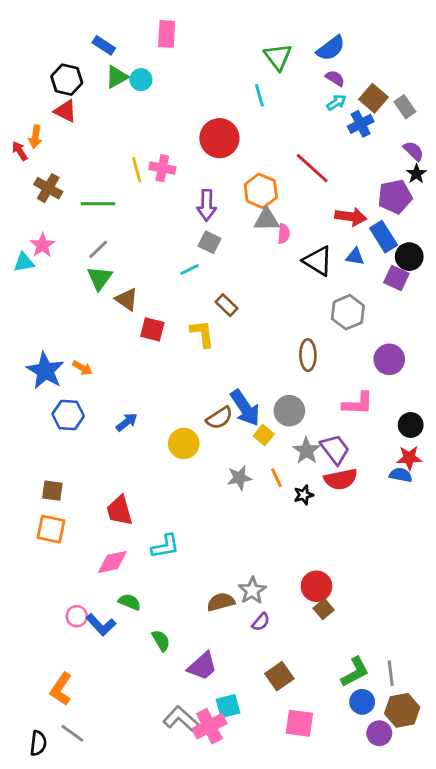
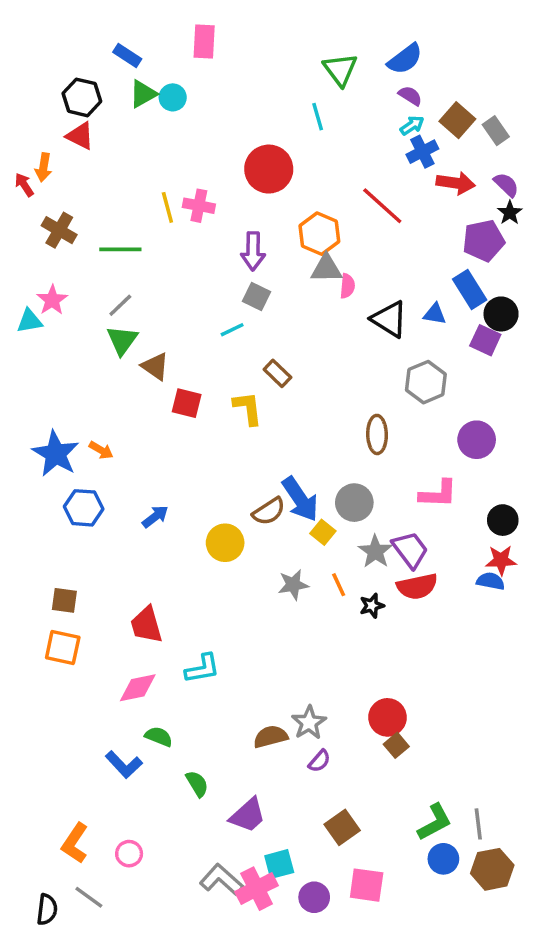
blue cross: (361, 124) -> (422, 152), moved
red arrow: (351, 217) -> (456, 183), moved
pink circle: (77, 616) -> (129, 854), moved
purple circle: (379, 733) -> (314, 897), moved

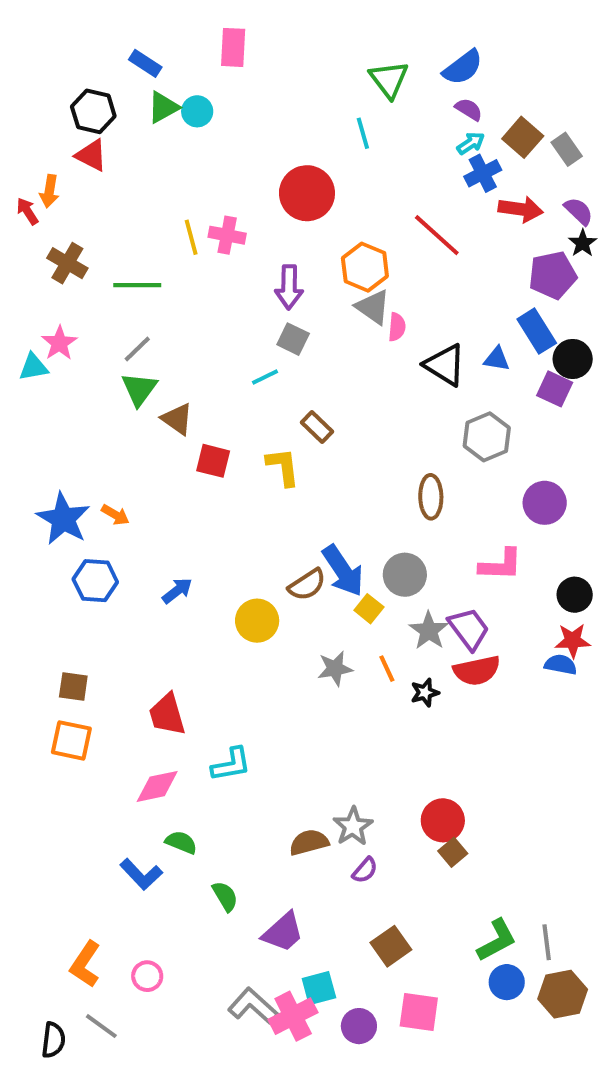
gray triangle: (326, 269) -> (373, 307), turned 36

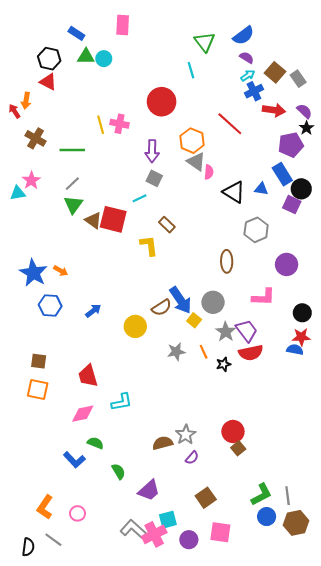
green triangle: (163, 107) -> (86, 57), turned 30
red square: (213, 461) -> (113, 219), moved, size x1.5

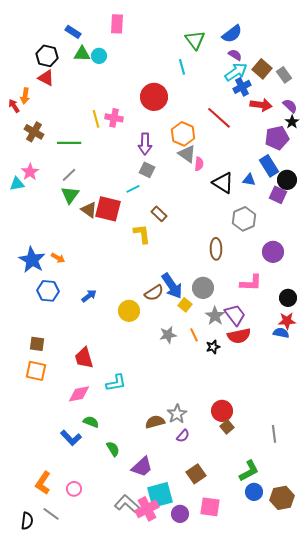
cyan arrow: (248, 75) -> (236, 72), size x1.6
gray line: (288, 496) -> (274, 434), moved
cyan square: (168, 520) -> (160, 495), size x1.5

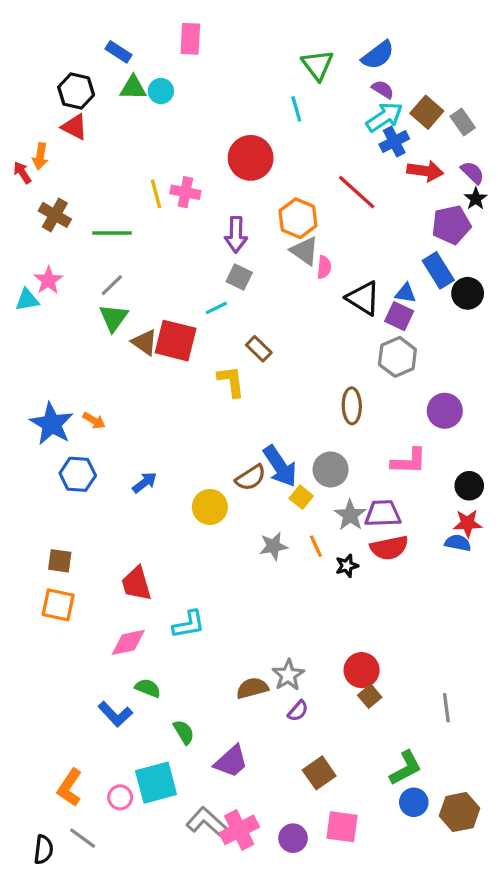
purple square: (278, 195) -> (399, 316), moved
purple trapezoid: (235, 315) -> (383, 514), turned -55
cyan square: (160, 495) -> (156, 783), moved

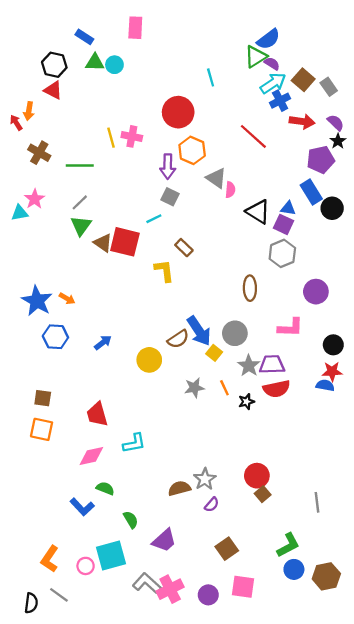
green triangle: (318, 65) -> (256, 57), moved, turned 35
orange hexagon: (298, 218) -> (192, 150), moved

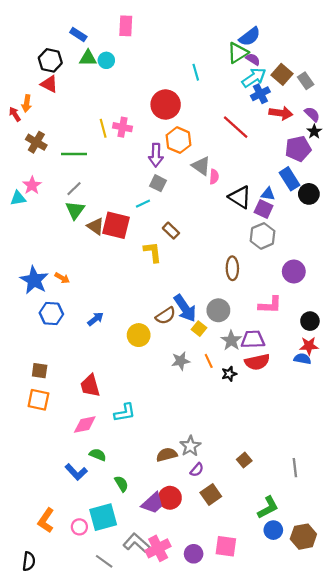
red circle: (257, 476) -> (170, 498), moved
brown square: (227, 549) -> (211, 495), moved
gray line: (59, 595) -> (104, 561), moved

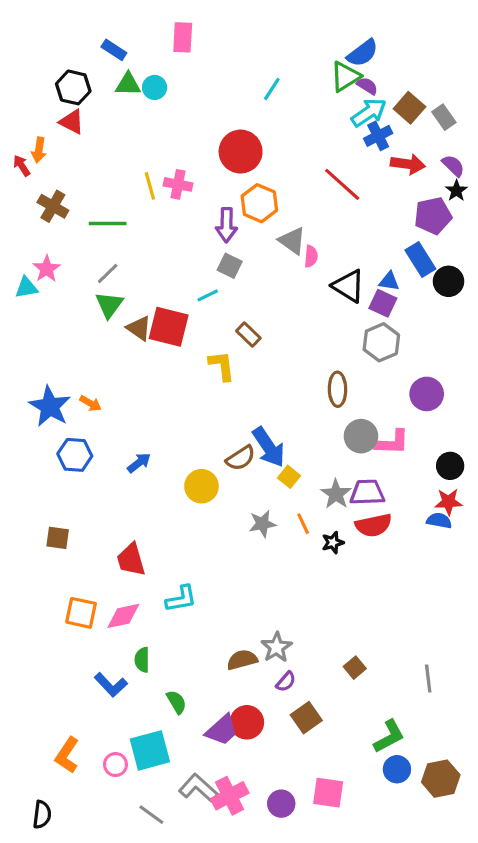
cyan line: (196, 72) -> (272, 89), moved, turned 49
gray circle: (218, 310) -> (361, 436), moved
orange square: (38, 400) -> (81, 613), moved
green semicircle: (98, 455) -> (142, 660), turned -112

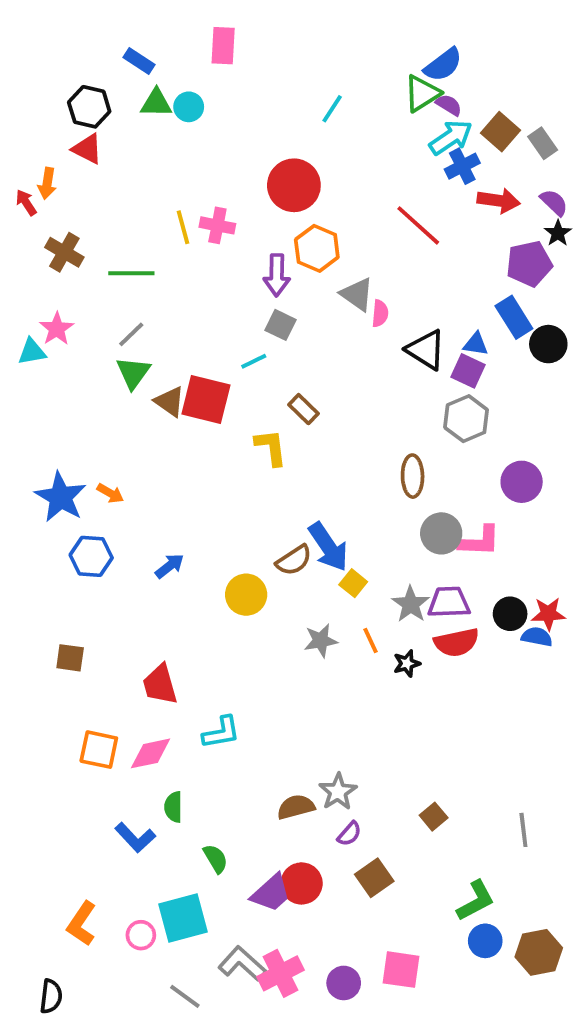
black circle: (450, 466) -> (510, 614), moved

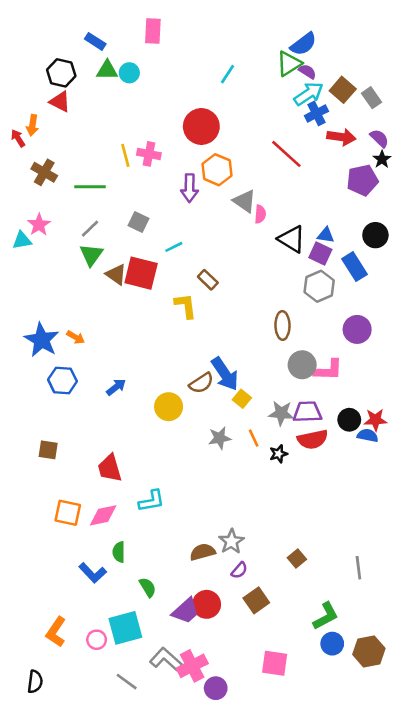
blue rectangle: (514, 317) -> (354, 267), moved
gray square: (281, 325) -> (138, 222), moved
gray star: (411, 604) -> (281, 413), turned -30
purple circle: (344, 983) -> (216, 688), moved

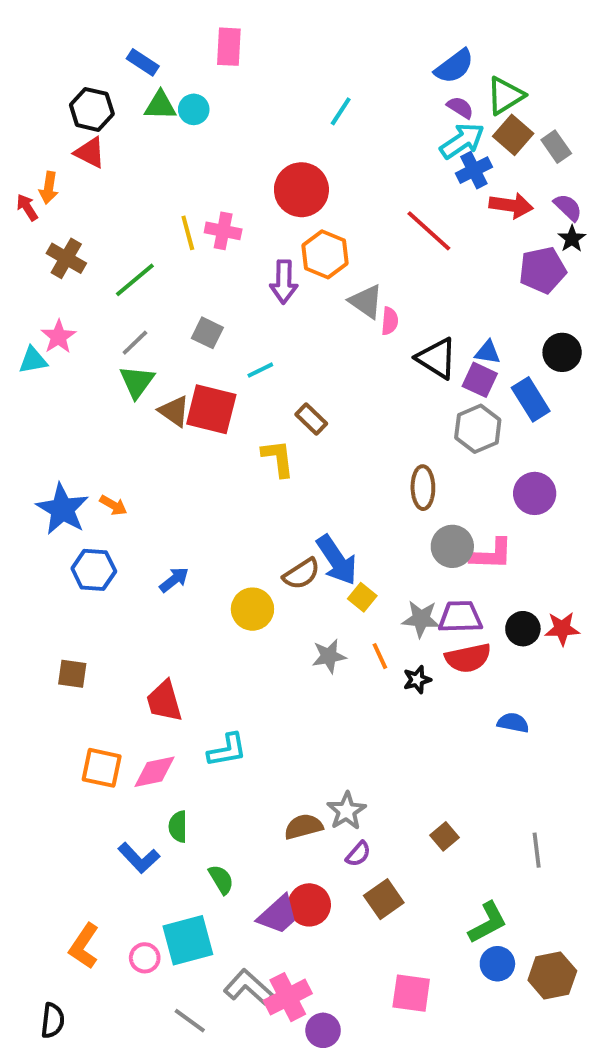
green triangle: (289, 64) -> (505, 96), moved
green line: (90, 187) -> (135, 280), turned -40
blue semicircle: (368, 435) -> (513, 723), moved

